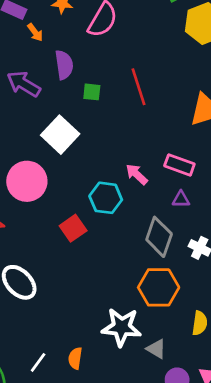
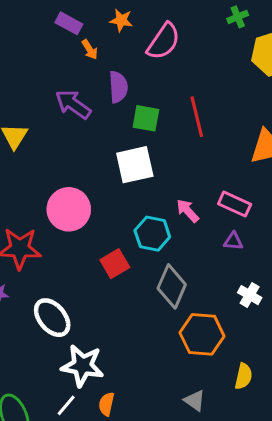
green square: (92, 92) -> (146, 118), size x1.4
white square: (60, 135) -> (135, 165), moved, turned 30
gray diamond: (159, 237) -> (172, 286), moved
white star: (122, 327) -> (82, 366), moved

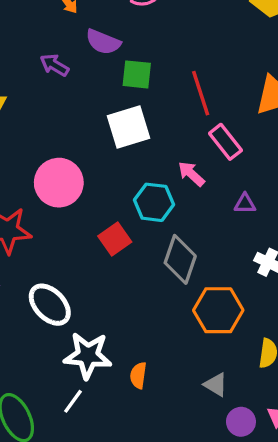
purple semicircle: (118, 87) -> (103, 42), turned 120
purple arrow: (73, 104) -> (54, 65), size x0.7
red line: (197, 117) -> (201, 93), moved
pink rectangle: (235, 204) -> (225, 142), moved, turned 32
orange semicircle: (106, 404) -> (138, 375), moved

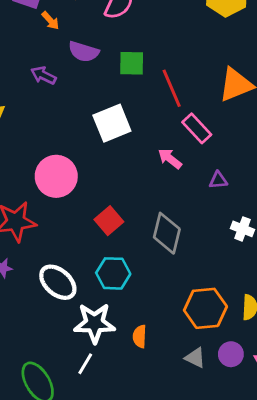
green square: (137, 74) -> (132, 63), moved
cyan hexagon: (154, 202) -> (113, 273), moved
orange hexagon: (218, 310) -> (205, 308), moved
gray triangle: (216, 385) -> (195, 358), moved
purple circle: (241, 422) -> (231, 354), moved

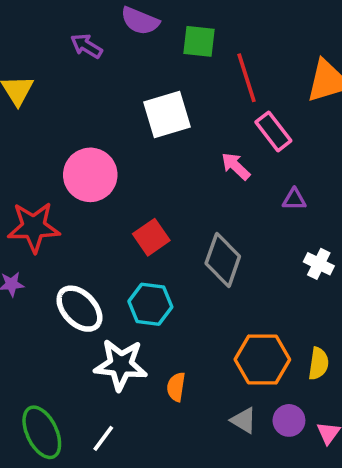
white line: (85, 364) -> (103, 438), moved

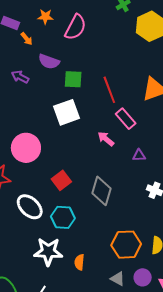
green square: (199, 41) -> (73, 79), moved
white ellipse: (79, 309) -> (30, 207), moved

